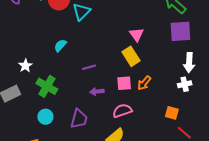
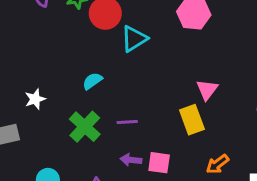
pink square: (124, 83) -> (159, 163), moved
orange arrow: (144, 83) -> (217, 164), moved
green cross: (47, 86) -> (85, 127), moved

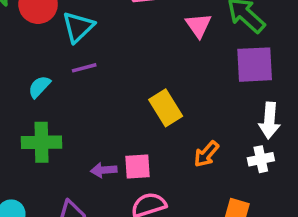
pink triangle: (207, 90) -> (198, 25), moved
purple line: (127, 122) -> (84, 68), moved
green cross: (85, 127) -> (42, 142), turned -32

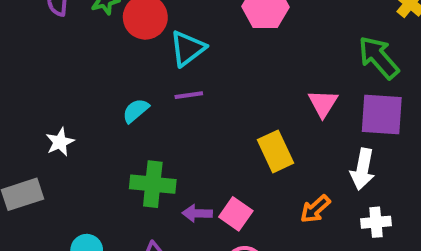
pink triangle: (198, 25) -> (323, 103), moved
white arrow: (269, 121) -> (363, 169), moved
green cross: (42, 142) -> (153, 184), moved
pink square: (138, 167) -> (236, 214), turned 32

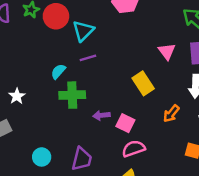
green cross: (153, 184) -> (72, 95), moved
purple arrow: (197, 213) -> (101, 115), moved

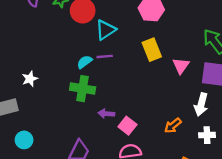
cyan semicircle: (58, 71) -> (85, 62), moved
yellow rectangle: (143, 83) -> (152, 50), moved
cyan circle: (42, 157) -> (24, 140), moved

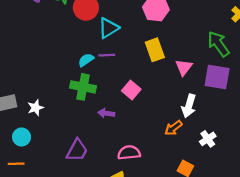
white star: (30, 79) -> (35, 108), moved
white arrow: (201, 104) -> (189, 106), moved
pink square: (127, 126) -> (131, 90), moved
white cross: (207, 135) -> (208, 139), turned -35

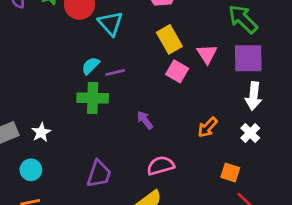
cyan triangle: (109, 28) -> (110, 23), turned -30
purple line: (107, 55) -> (115, 73), moved
pink square: (131, 90) -> (177, 71), moved
white arrow: (189, 106) -> (254, 96), moved
purple arrow: (106, 113) -> (145, 120), moved, turned 56

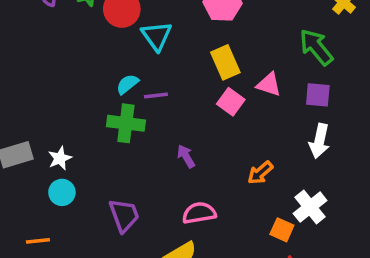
pink triangle: (207, 54) -> (269, 85), turned -45
purple square: (248, 58) -> (318, 95), size x0.7
white cross: (250, 133) -> (310, 207), moved, size x1.4
cyan circle: (31, 170) -> (62, 192), moved
purple trapezoid: (99, 174) -> (124, 215), turned -44

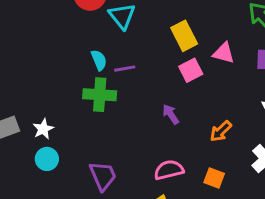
cyan semicircle: (127, 84) -> (99, 60), turned 110
pink square: (231, 102) -> (191, 70), turned 30
purple arrow: (186, 156) -> (171, 114), moved
orange square: (282, 230) -> (214, 178), moved

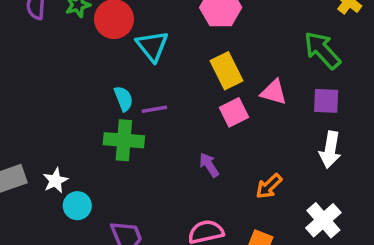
cyan circle: (47, 159) -> (77, 206), moved

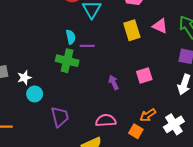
pink triangle: (274, 92) -> (160, 26), moved
pink square: (234, 112) -> (144, 75), moved
orange arrow: (269, 186) -> (148, 115), moved

